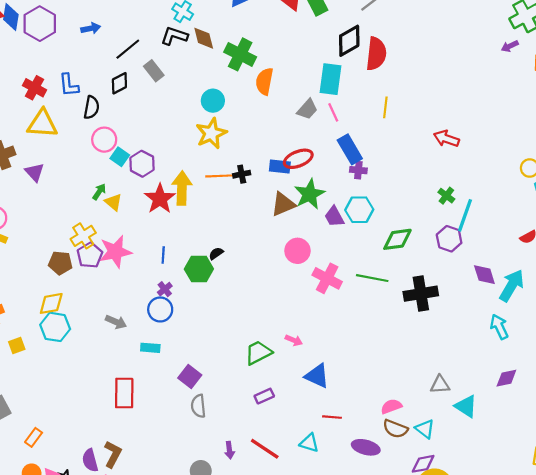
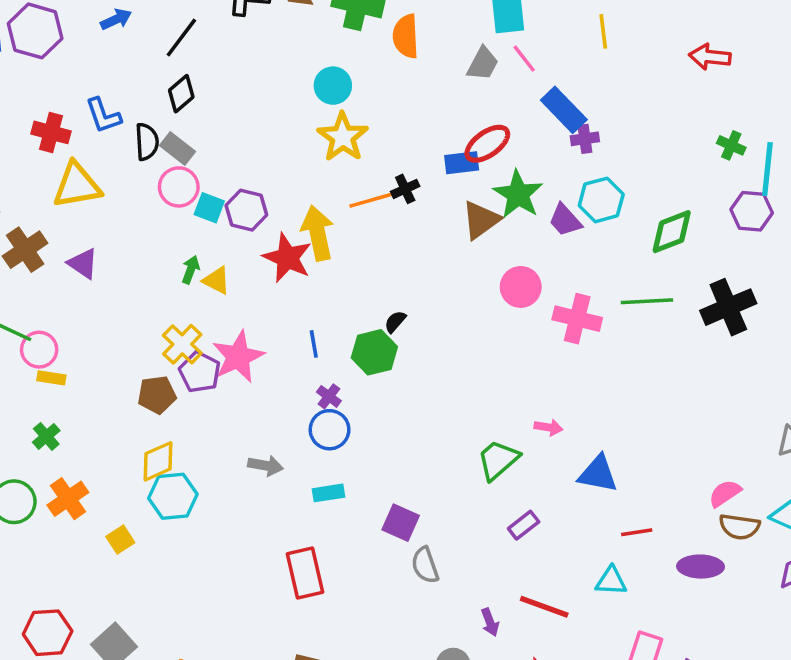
gray rectangle: (154, 71) -> (177, 148), moved

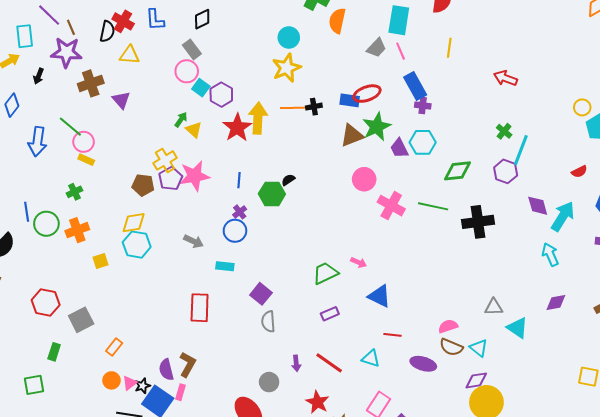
black semicircle: (147, 142) -> (107, 31), moved
yellow triangle: (77, 185) -> (130, 55), size x0.7

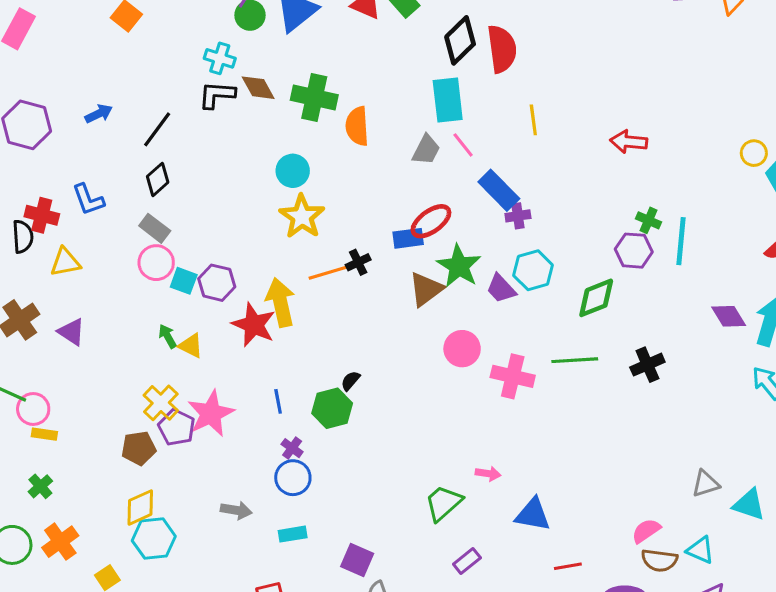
green arrow: (181, 120) -> (168, 336), turned -49
purple hexagon: (506, 171) -> (634, 251), moved
black cross: (478, 222) -> (647, 365), size x0.7

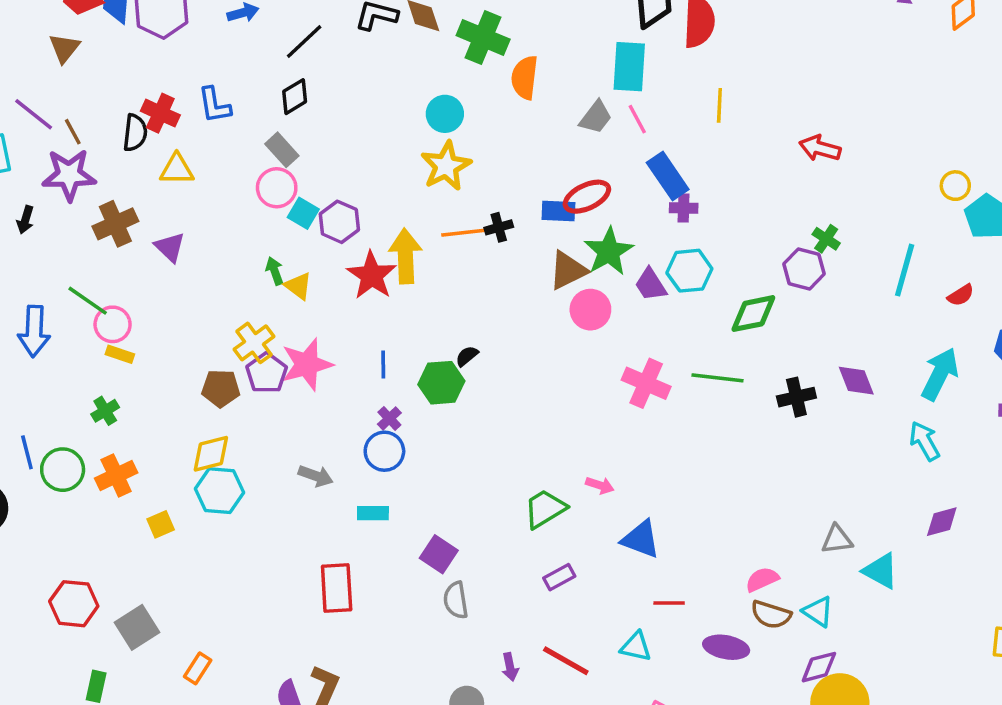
cyan line: (681, 241) -> (905, 270), moved
purple diamond: (729, 316) -> (856, 381), moved
pink circle: (462, 349) -> (590, 310), moved

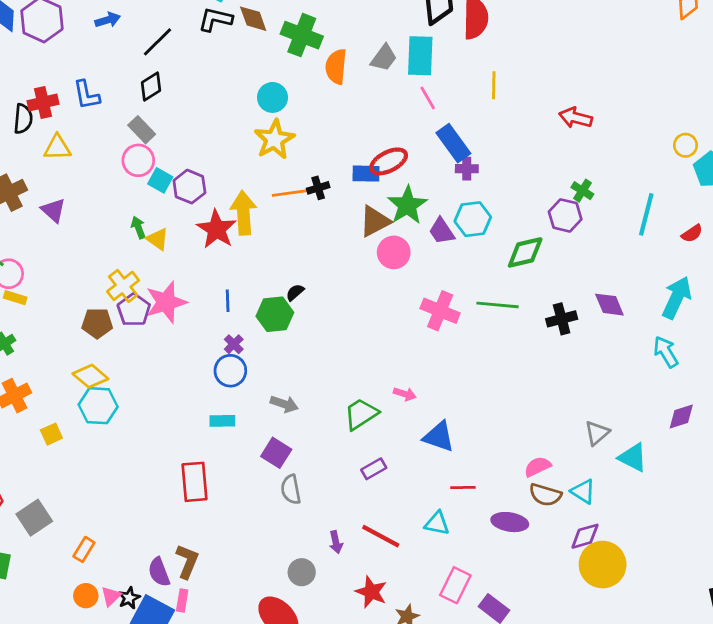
red cross: (160, 113) -> (43, 102), turned -36
gray trapezoid: (596, 117) -> (384, 58), moved
yellow diamond: (211, 454) -> (90, 376), turned 56
gray arrow: (316, 476) -> (284, 404), moved
gray triangle: (837, 539) -> (597, 433), turned -32

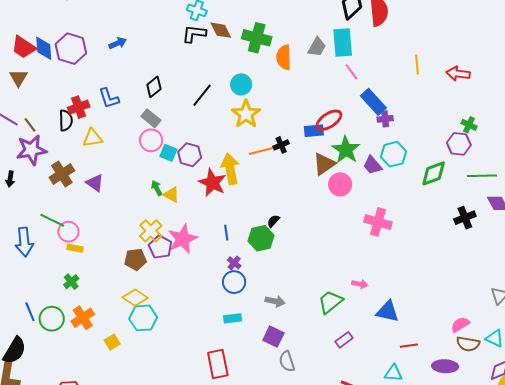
black line: (158, 42) -> (202, 95), moved
yellow line: (494, 85) -> (417, 65), moved
green line: (498, 305) -> (482, 176), moved

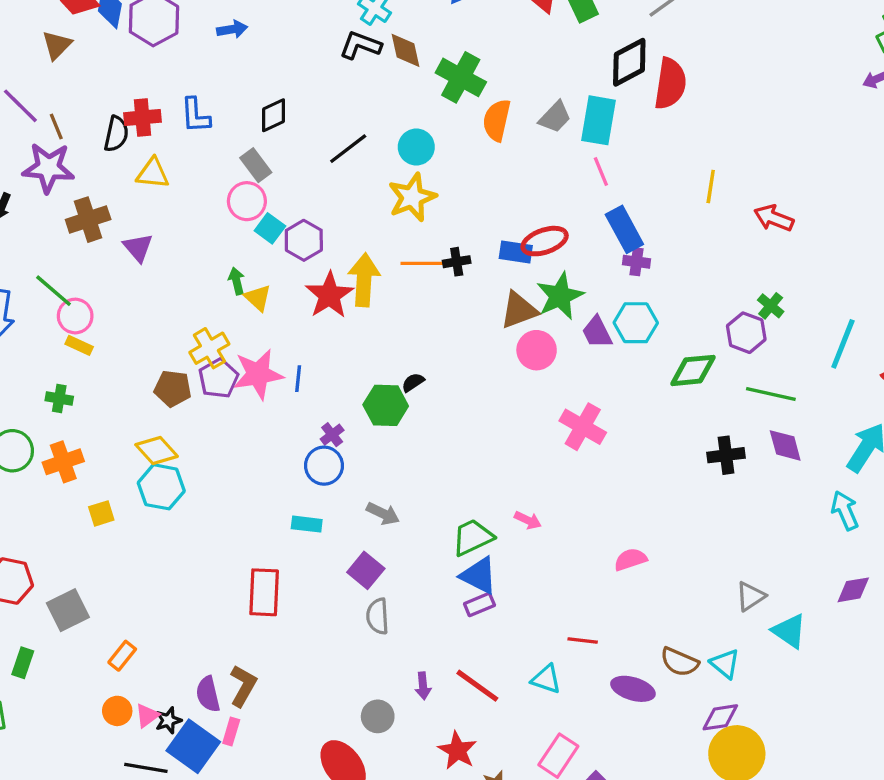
blue line: (226, 233) -> (298, 379), moved
green cross: (71, 282) -> (59, 398), turned 35
blue triangle: (388, 311) -> (479, 576), moved
pink semicircle: (460, 325) -> (630, 559), moved

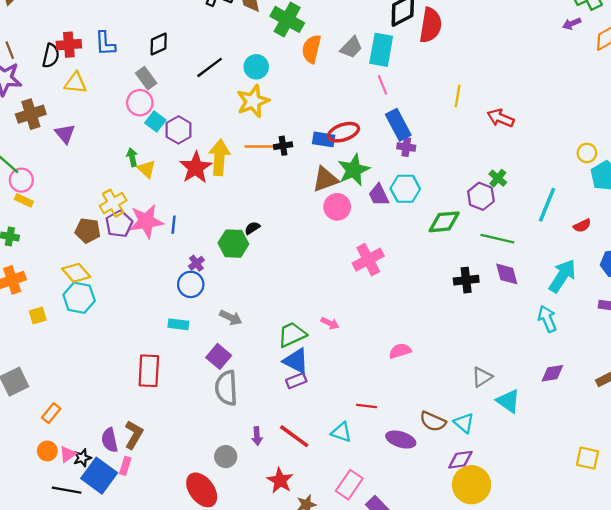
pink cross: (583, 427) -> (368, 260), turned 32
gray semicircle: (378, 616) -> (226, 388), size x1.4

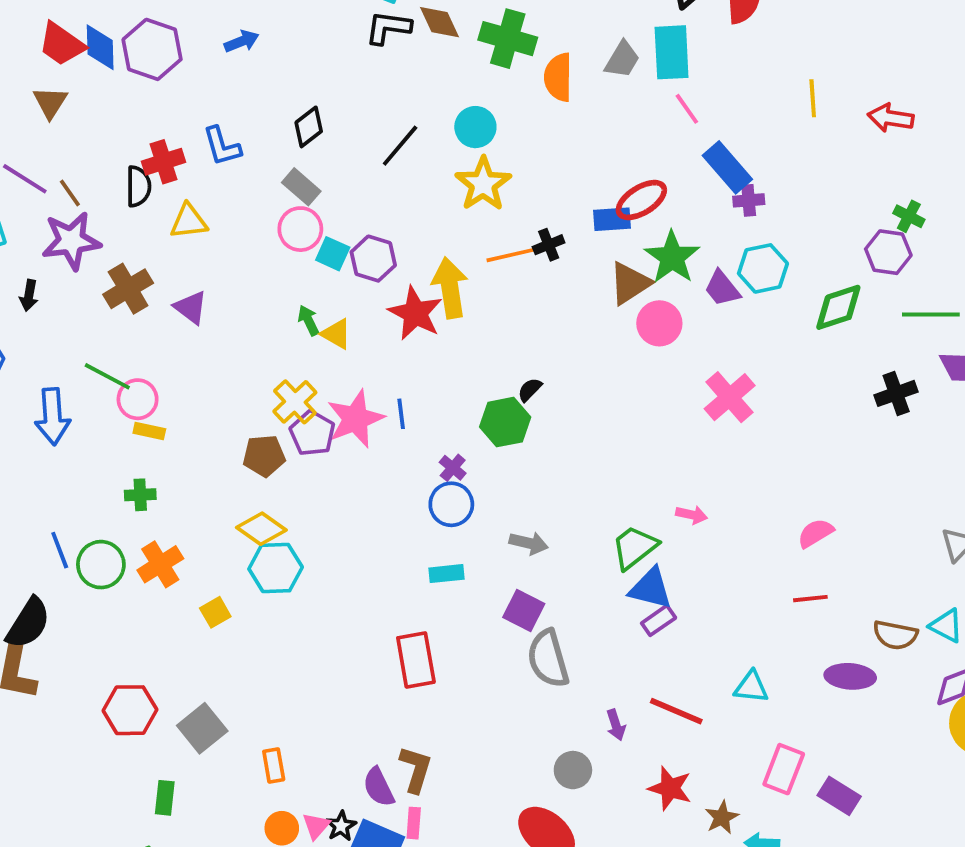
red line: (367, 406) -> (810, 599), moved
orange rectangle: (51, 413) -> (274, 766), turned -36

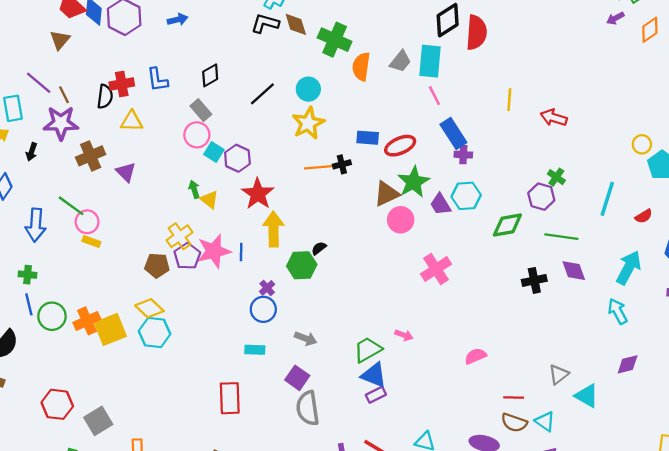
blue rectangle: (612, 219) -> (368, 138), moved
yellow arrow: (450, 288) -> (273, 229), moved
green cross: (140, 495) -> (28, 275), moved
red line: (810, 599) -> (514, 398), moved
yellow square: (215, 612) -> (110, 329), moved, size x1.8

